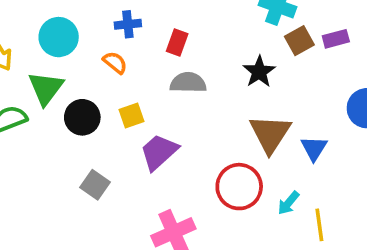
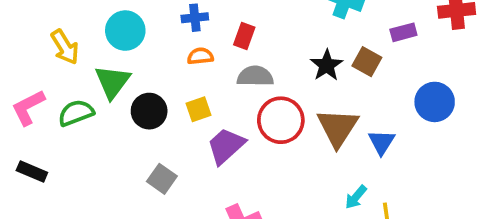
brown square: (299, 41) -> (367, 62), moved, turned -32
orange semicircle: (115, 63) -> (200, 56), moved, turned -45
red circle: (239, 187) -> (281, 120), moved

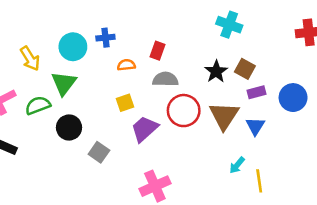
blue cross: (195, 18) -> (105, 38), moved
purple rectangle: (403, 32) -> (257, 92), moved
black circle: (149, 111) -> (69, 127), moved

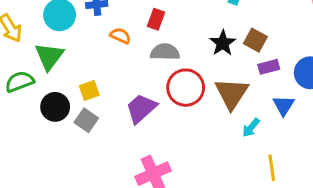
orange semicircle: (126, 65) -> (120, 36), turned 30
yellow square: (125, 103) -> (89, 91), moved
blue triangle: (255, 126) -> (284, 105), moved
gray square: (99, 152) -> (86, 120), moved
cyan arrow: (237, 165) -> (251, 128), moved

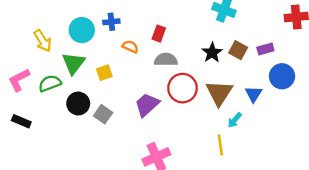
purple rectangle: (269, 67) -> (265, 49), moved
yellow square: (89, 91) -> (104, 73), moved
blue triangle: (284, 105) -> (254, 94), moved
yellow line: (272, 168) -> (220, 145), moved

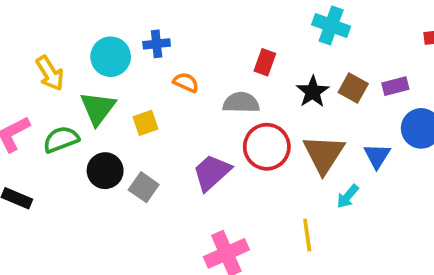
red rectangle: (159, 34) -> (265, 62), moved
yellow line: (220, 145) -> (307, 235), moved

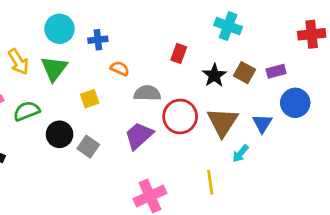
cyan circle: (111, 57) -> (60, 29), moved
gray semicircle: (241, 103) -> (147, 93), moved
green triangle: (98, 108) -> (54, 69), moved

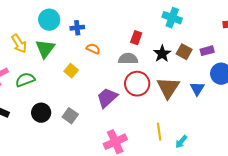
gray semicircle: (147, 93) -> (128, 59), moved
yellow square: (90, 99) -> (71, 71), turned -32
black circle: (60, 134) -> (41, 113), moved
gray square: (88, 147) -> (70, 116), moved
cyan arrow: (240, 153) -> (181, 142), moved

